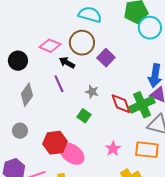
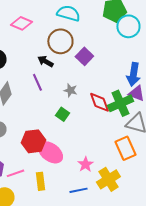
pink diamond: (50, 46) -> (21, 23), moved
pink star: (113, 149) -> (85, 164), moved
orange rectangle: (147, 150) -> (125, 148), turned 60

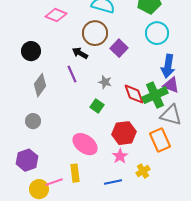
cyan circle: (128, 26) -> (157, 33), moved
red hexagon: (33, 141) -> (124, 133), moved
pink line: (15, 173) -> (54, 182), moved
yellow cross: (108, 179) -> (143, 171), size x0.6

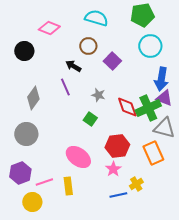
brown circle: (95, 33) -> (88, 46), size x0.7
black circle: (31, 51) -> (24, 51), moved
gray circle: (33, 121) -> (26, 134), size x1.5
pink line: (54, 182) -> (44, 182), moved
blue line: (113, 182) -> (118, 195), moved

